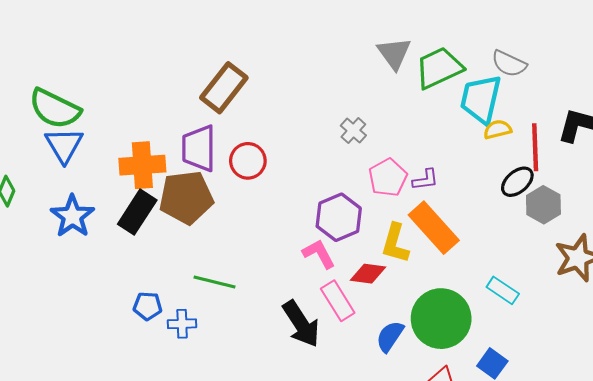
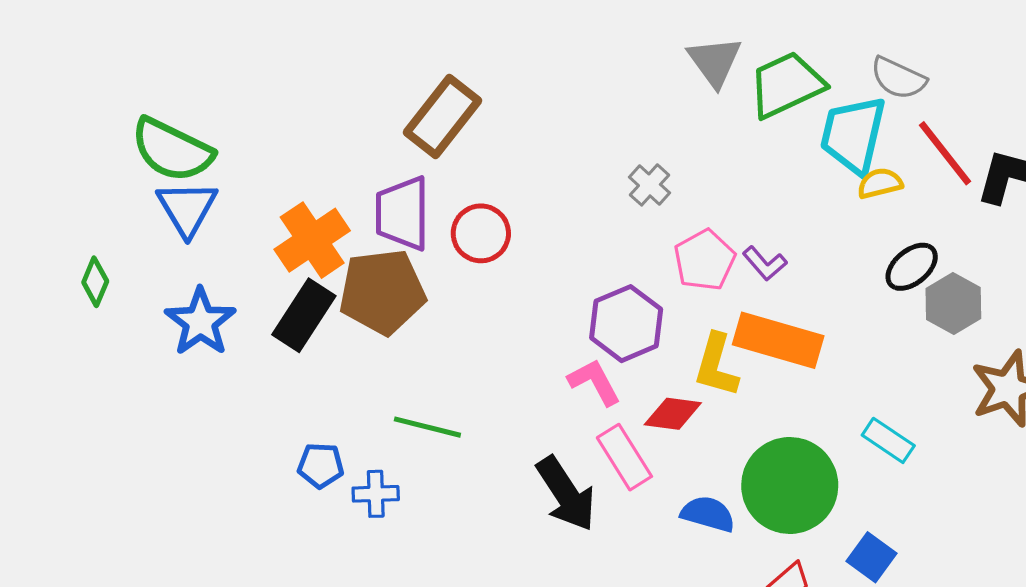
red line: (535, 147) -> (945, 153), moved, turned -36
orange cross: (142, 165) -> (312, 240), turned -30
purple L-shape: (425, 180) -> (765, 263), turned 56
orange rectangle: (434, 228) -> (778, 340), turned -32
blue semicircle: (390, 336) -> (708, 514), turned 72

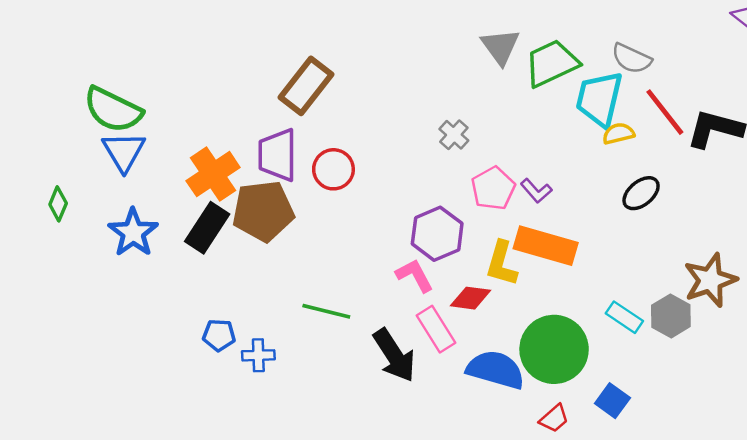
gray hexagon: (953, 304) -> (671, 316), moved
green line: (427, 427) -> (326, 311), moved
blue semicircle: (708, 514) -> (496, 370), size x1.5

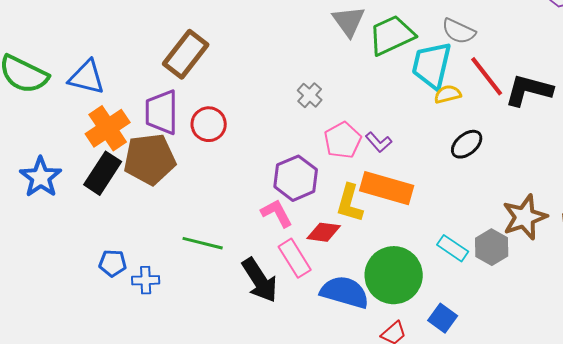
blue triangle: (124, 151) -> (87, 77), moved, turned -45

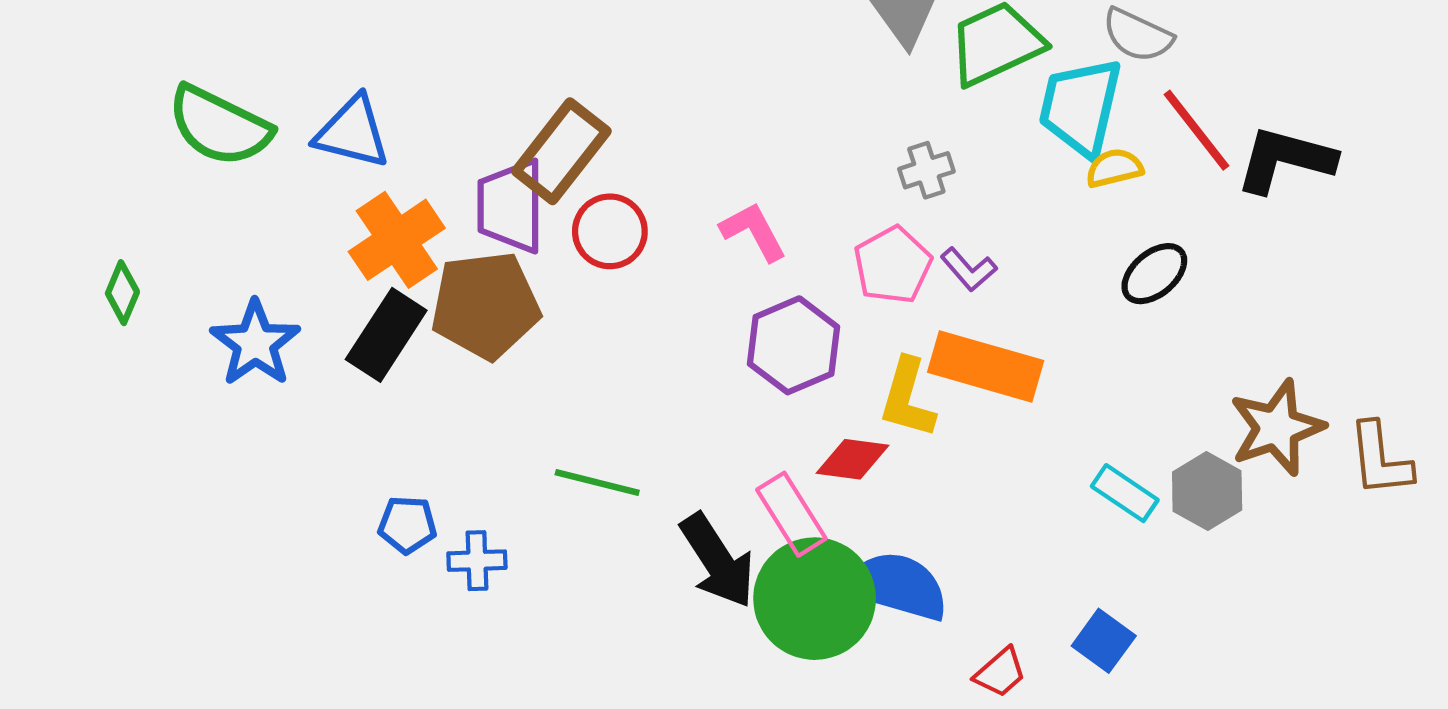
brown rectangle: (186, 54) -> (561, 151), moved
gray cross: (310, 95) -> (926, 170), moved, turned 30
pink L-shape: (277, 213) -> (753, 231), moved
green circle: (394, 275) -> (815, 599), moved

